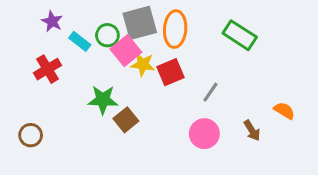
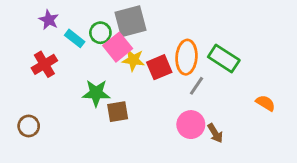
orange ellipse: (175, 29) -> (186, 57), moved
green rectangle: (240, 35) -> (224, 59), moved
brown square: (126, 120) -> (118, 112), turned 30
brown arrow: (252, 131) -> (215, 133), moved

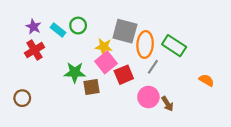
purple star: (49, 20) -> (33, 27), moved
gray square: (131, 21) -> (125, 31), moved, turned 30
pink square: (118, 47) -> (106, 62), moved
red square: (159, 67) -> (124, 75), moved

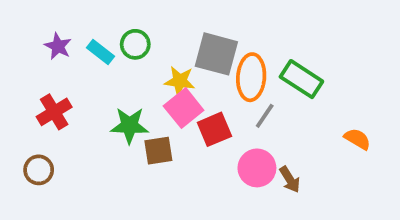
red cross: (35, 50) -> (54, 112), moved

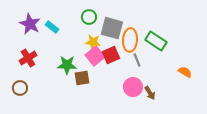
green circle: (135, 44) -> (89, 17), moved
purple star: (58, 46) -> (30, 24), size x1.5
gray line: (265, 116) -> (137, 60), turned -56
red square: (214, 129) -> (111, 55), moved

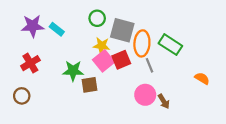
purple star: (30, 24) -> (33, 26), turned -30

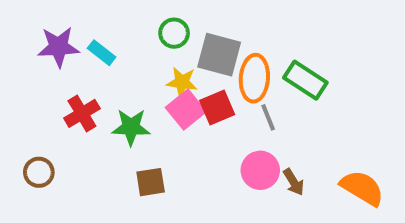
red cross: (30, 63) -> (82, 113), moved
orange semicircle: (202, 78) -> (362, 188), moved, size x1.6
brown square: (89, 85) -> (151, 182), moved

